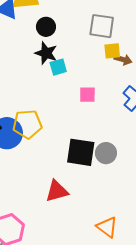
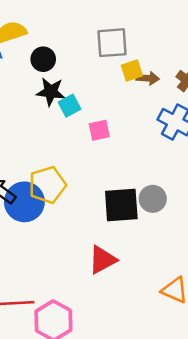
pink square: (87, 95) -> (99, 130), moved

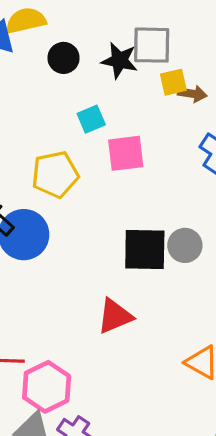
black star: (51, 92) -> (119, 60), moved
pink square: (99, 130) -> (126, 153), size x1.4
yellow pentagon: (47, 185) -> (55, 174), moved

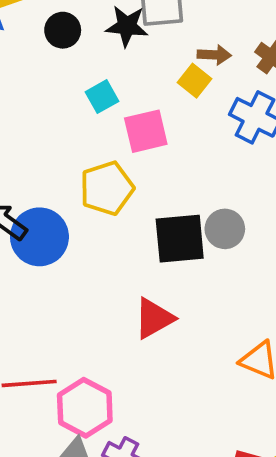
yellow square: (173, 82) -> (195, 81), moved, turned -32
yellow pentagon: (55, 174) -> (107, 188), moved

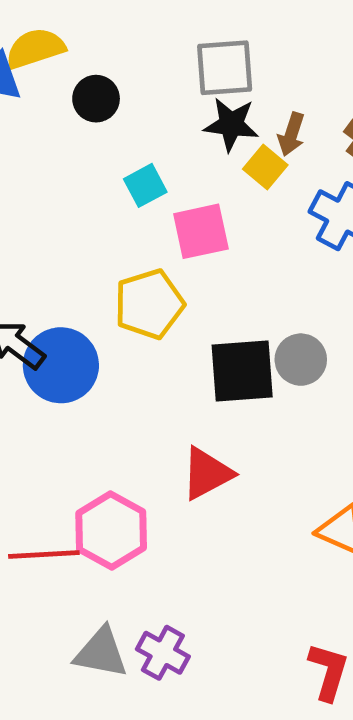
black star: (127, 26) -> (231, 124), moved
brown arrow: (214, 55) -> (291, 134), turned 104
pink hexagon: (85, 408) -> (111, 531), moved

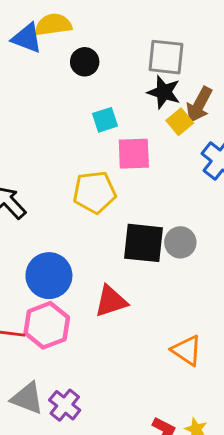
brown arrow: (291, 134) -> (199, 105), size x1.4
blue circle: (61, 365) -> (49, 276), moved

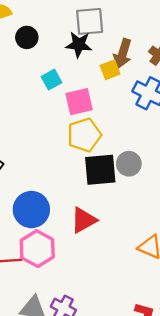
black star: (164, 92) -> (79, 45), moved
yellow square: (180, 122) -> (110, 70), turned 30
yellow pentagon: (94, 192) -> (84, 135), moved

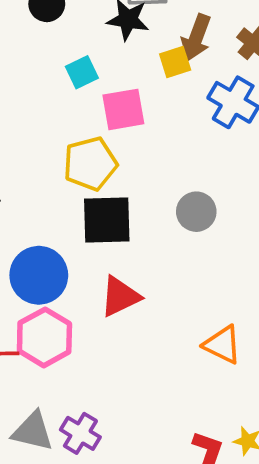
yellow pentagon: (84, 135) -> (90, 164), moved
black square: (100, 170) -> (107, 220), moved

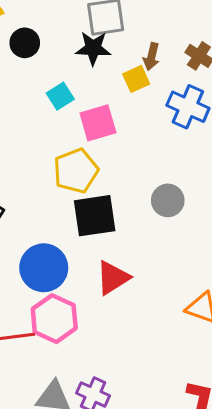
brown arrow: (196, 38) -> (151, 57), size x0.7

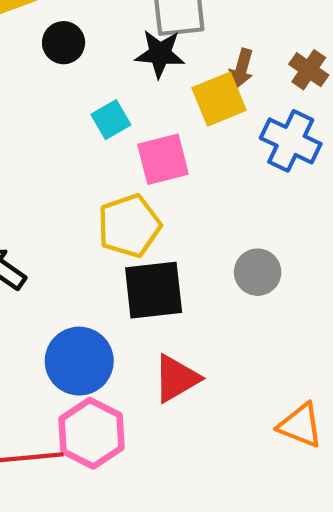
yellow square: (136, 79) -> (219, 99), size x1.4

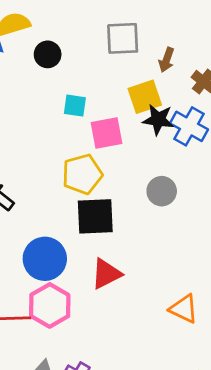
black star: (160, 54) -> (158, 120), moved
brown arrow: (242, 68) -> (167, 60), moved
cyan square: (111, 120) -> (75, 106), turned 35
gray circle: (258, 272) -> (162, 191), moved

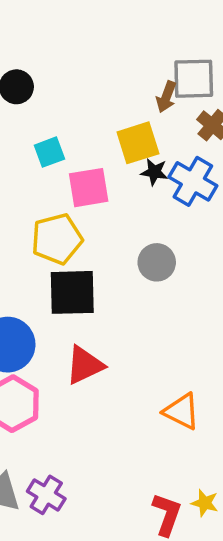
gray square: (123, 38) -> (194, 79), moved
cyan square: (75, 106) -> (49, 152), turned -30
black star: (158, 120) -> (154, 172), size x0.7

